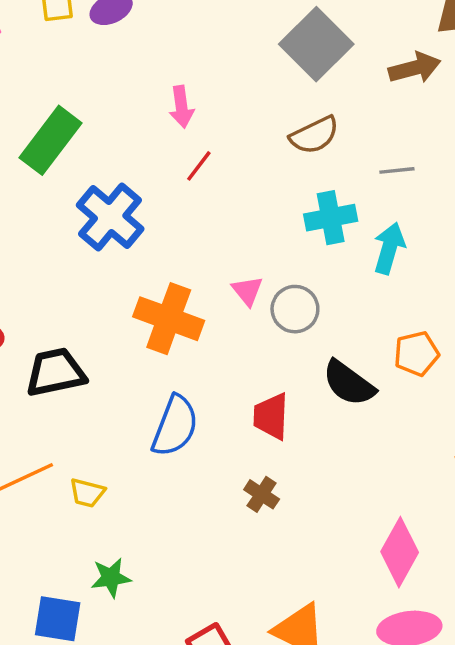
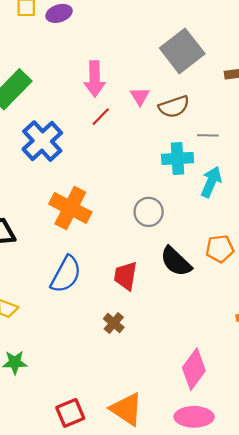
pink arrow: (181, 107) -> (95, 79), size x1.4
gray line: (397, 170) -> (208, 135), moved
pink triangle: (247, 291) -> (140, 96), moved

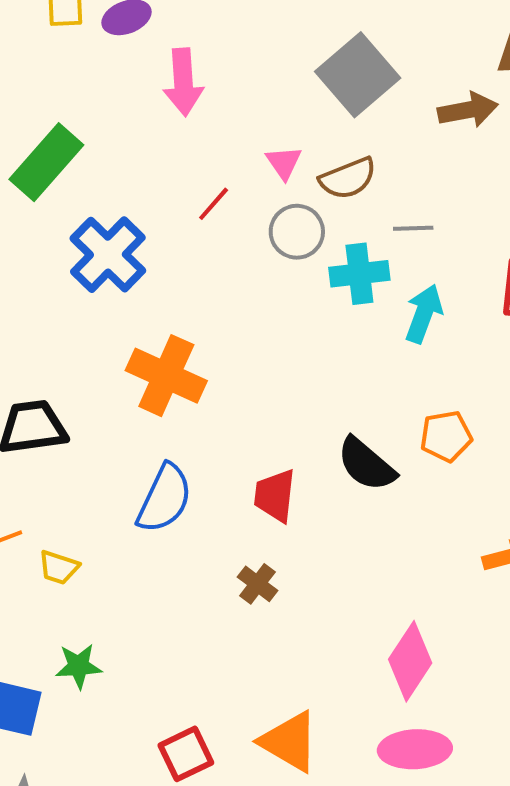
pink arrow: (95, 79) -> (183, 82), moved
gray circle: (149, 212) -> (297, 232), moved

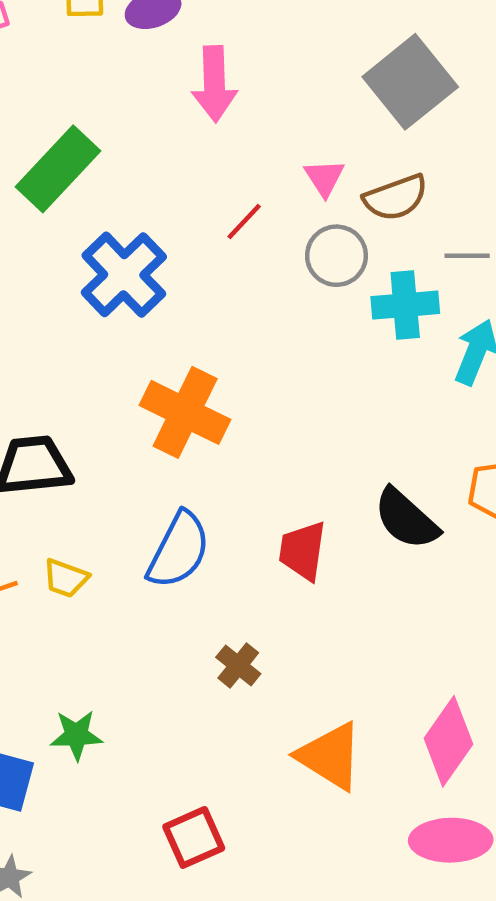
yellow trapezoid: (59, 567) -> (66, 578), moved
brown cross: (258, 584) -> (238, 665), moved
orange triangle: (289, 742) -> (330, 756), moved

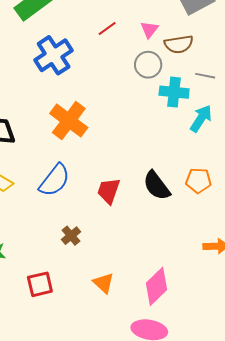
red line: (244, 221) -> (107, 29), moved
orange triangle: (330, 756) -> (104, 283), size x0.7
red square: (194, 837) -> (40, 284), moved

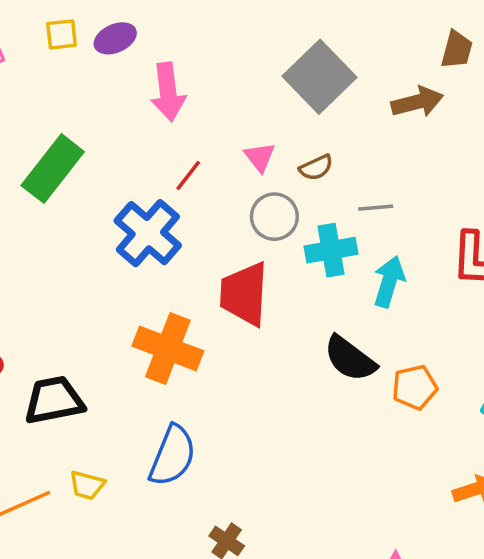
brown semicircle: (179, 44) -> (316, 168), size x0.7
blue cross: (54, 55) -> (148, 233), moved
black semicircle: (157, 186) -> (350, 359), moved
red trapezoid: (109, 191) -> (244, 294), moved, size x1.4

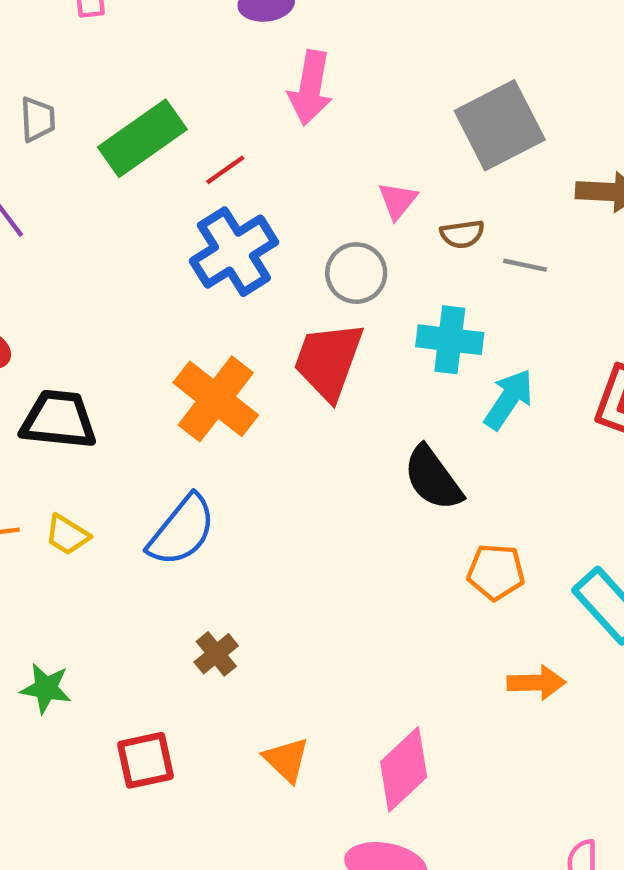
red line: (188, 175) -> (225, 170), moved
gray line: (376, 208) -> (525, 265), moved
gray circle: (274, 217) -> (356, 273), moved
orange pentagon: (415, 387) -> (496, 572), moved

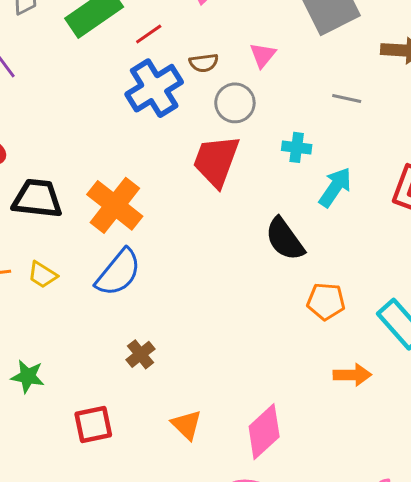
brown semicircle: (462, 234) -> (204, 63), moved
cyan cross: (450, 340) -> (297, 147), size x0.7
orange cross: (216, 399) -> (115, 205), moved

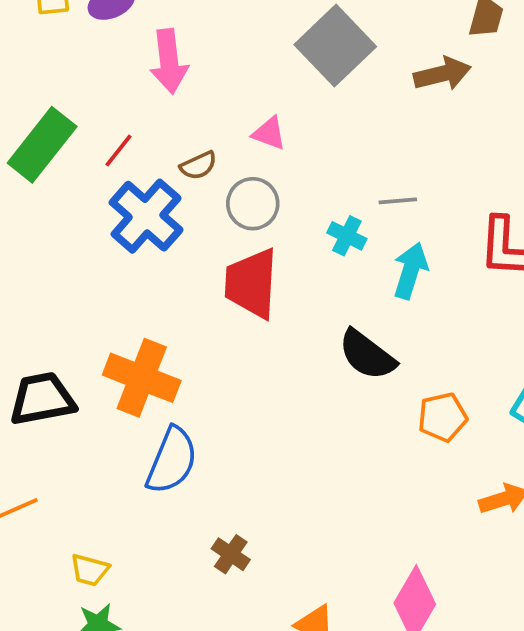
pink triangle: (263, 55) -> (269, 133), turned -32
gray line: (347, 98) -> (398, 201), moved
cyan cross: (297, 147) -> (347, 236), turned 36
yellow trapezoid: (42, 275) -> (90, 570), moved

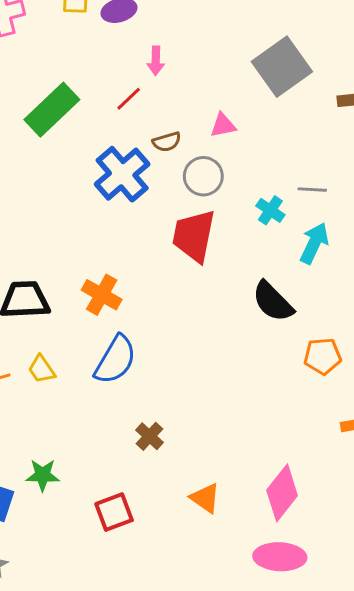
pink arrow: (169, 61) -> (156, 61), size x0.6
pink triangle: (269, 133) -> (223, 125), turned -40
red line: (119, 150) -> (129, 99), moved
orange cross: (142, 378) -> (102, 295), size x0.7
yellow trapezoid: (90, 570) -> (42, 369), moved, turned 32

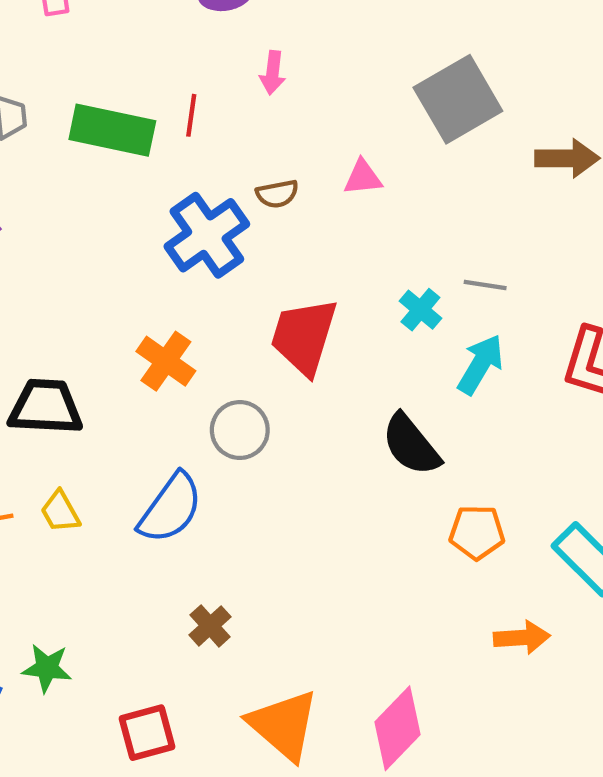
red line: (129, 99) -> (191, 115), moved, turned -44
green rectangle: (52, 110) -> (112, 130), turned 50
gray circle: (203, 176) -> (240, 430), moved
orange cross: (102, 295) -> (166, 361), moved
orange triangle: (205, 498) -> (284, 725), size x1.6

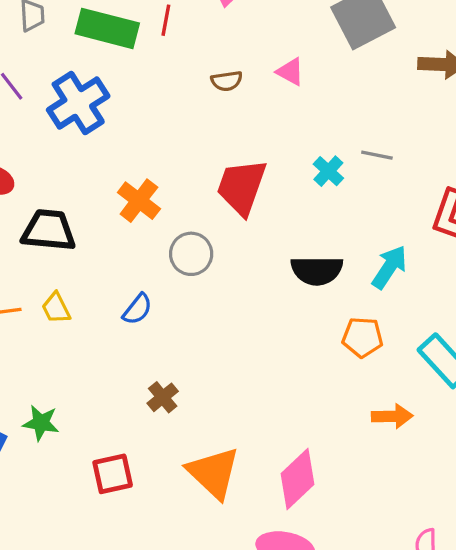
pink triangle: (363, 177) -> (290, 72), turned 32
blue cross: (207, 235) -> (78, 103), moved
cyan arrow: (480, 364) -> (389, 267), moved
black semicircle: (411, 445) -> (317, 270), turned -54
blue semicircle: (171, 508) -> (137, 309), size x0.6

